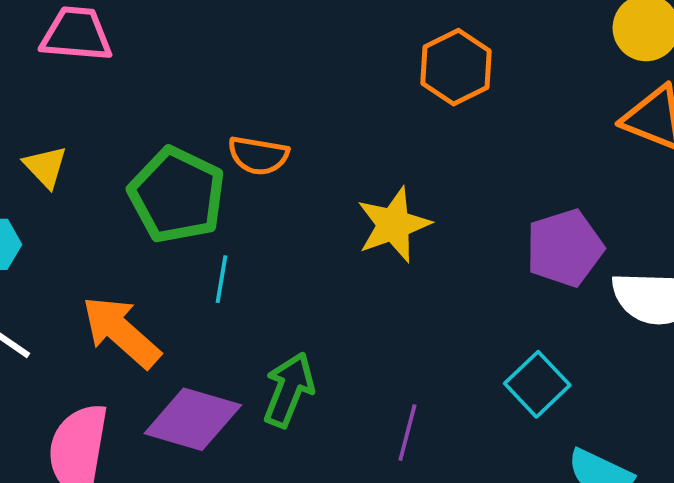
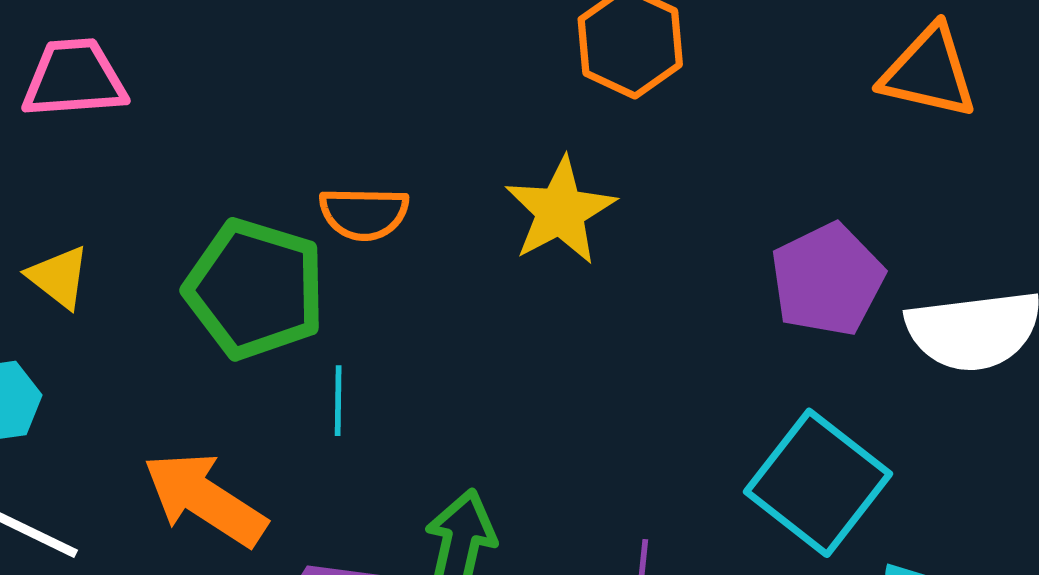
yellow star: (393, 225) -> (560, 211), moved
cyan square: (537, 384) -> (818, 483), size x1.5

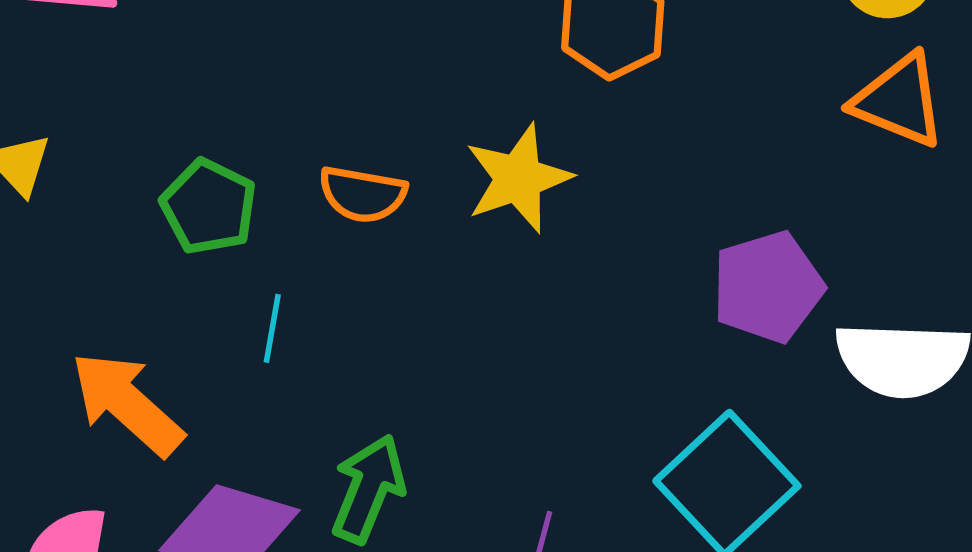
orange semicircle: (364, 214) -> (363, 194), moved
green pentagon: (255, 289) -> (209, 207), size x0.7

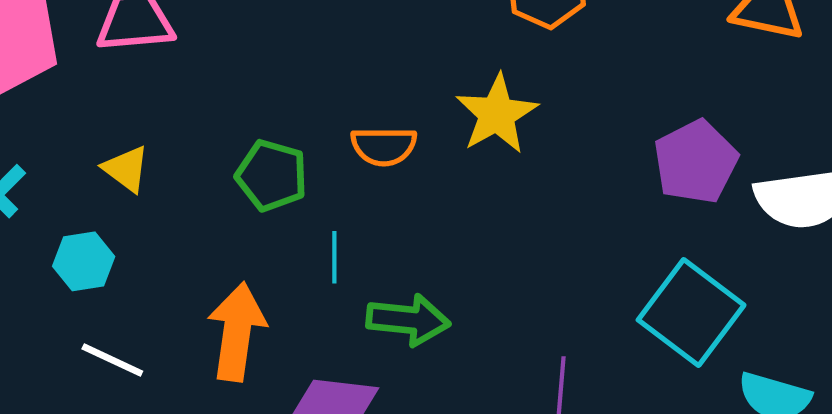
orange arrow: (127, 404) -> (237, 332), turned 66
green arrow: (368, 489) -> (408, 320), moved, turned 84

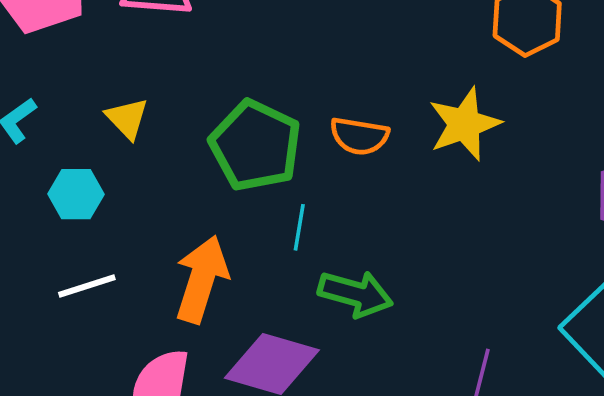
green pentagon: (272, 175) -> (255, 146), size x1.4
white line: (112, 360) -> (87, 286), turned -52

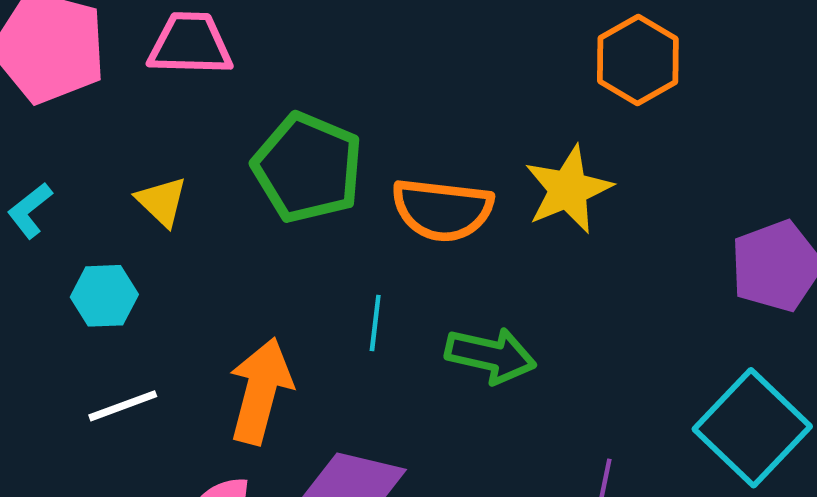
orange semicircle: (359, 136) -> (442, 210), size x1.4
green pentagon: (255, 146) -> (308, 168), moved
green arrow: (355, 294) -> (491, 355), moved

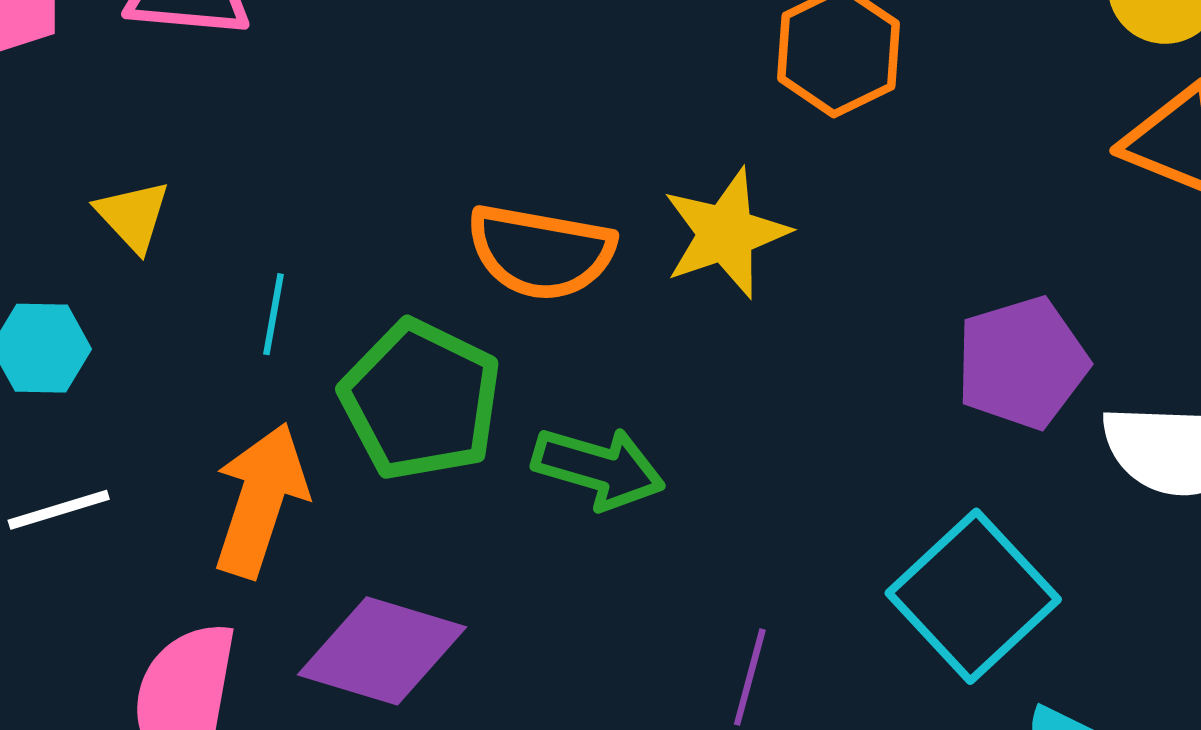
green pentagon: (308, 168) -> (421, 400), moved
cyan line: (375, 323) -> (274, 314), moved

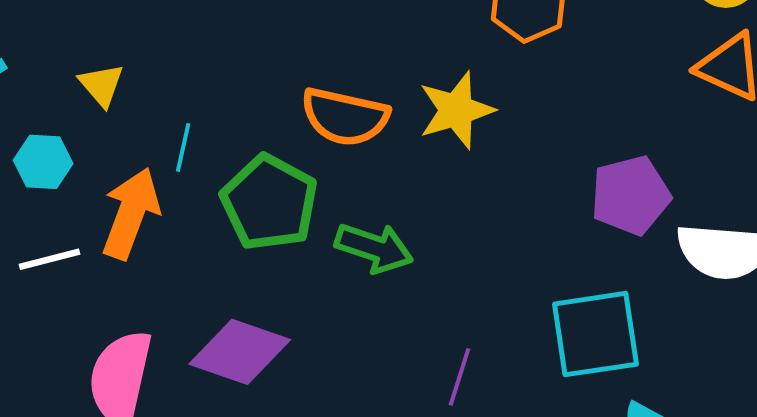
orange arrow: (260, 500) -> (131, 213), moved
cyan square: (973, 596) -> (595, 334), turned 32

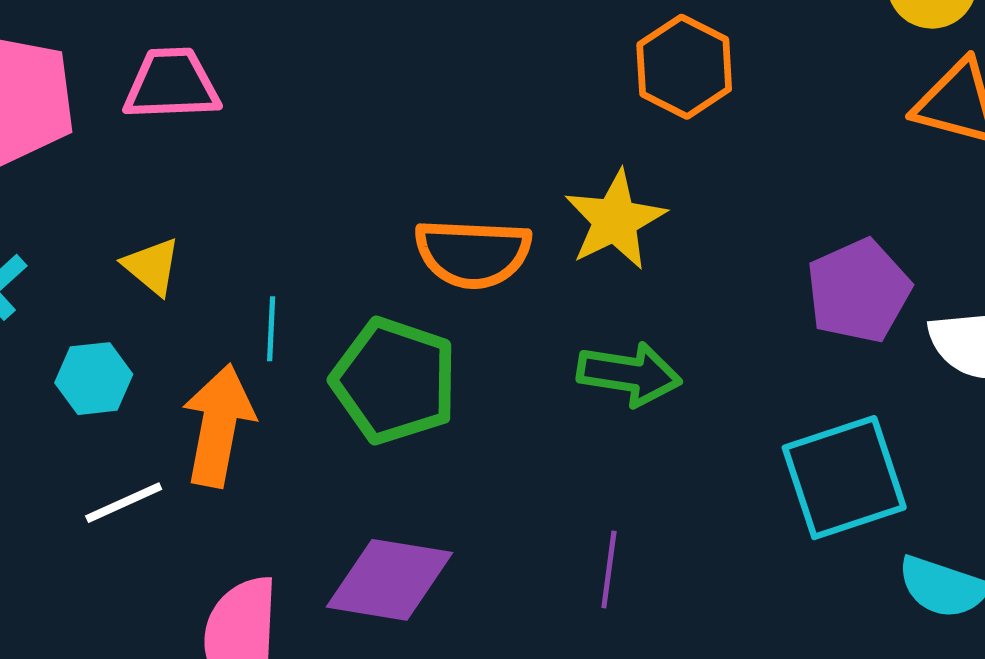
green arrow: (374, 248) -> (629, 374), moved
purple line: (460, 377) -> (609, 570), moved

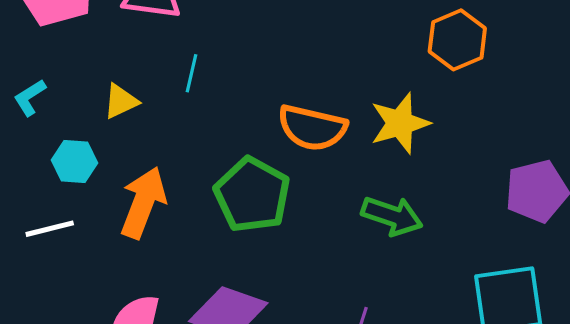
yellow triangle: (152, 266) -> (121, 101), turned 45
cyan line: (271, 329) -> (191, 73), moved
white line: (124, 503) -> (50, 229), moved

